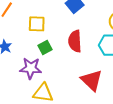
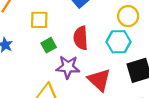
purple star: (31, 68) -> (68, 67), moved

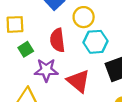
yellow circle: (128, 16) -> (84, 17), moved

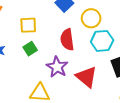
green square: (26, 49) -> (30, 49), moved
purple star: (46, 70) -> (57, 67), turned 30

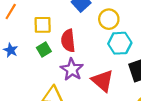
red semicircle: (67, 40) -> (68, 41), moved

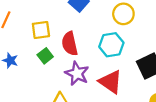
yellow circle: (109, 19) -> (123, 14), moved
cyan hexagon: (120, 43) -> (111, 45), moved

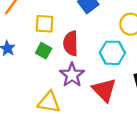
green square: (45, 56) -> (44, 51), turned -35

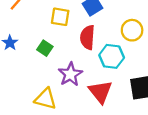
yellow square: (44, 24) -> (60, 17), moved
red semicircle: (71, 43) -> (87, 37), moved

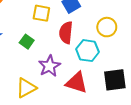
red triangle: (100, 92) -> (76, 83), turned -35
yellow triangle: (46, 99) -> (26, 88), turned -45

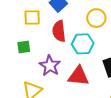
green square: (27, 42) -> (24, 47), turned -32

